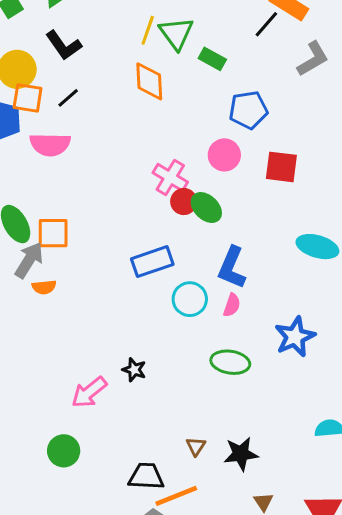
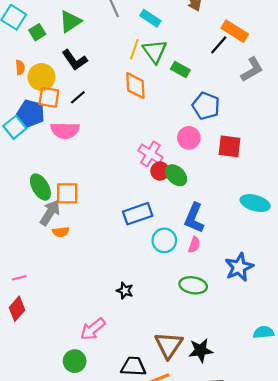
blue pentagon: (248, 110) -> (206, 106), turned 30
pink arrow: (89, 392) -> (93, 329), moved
brown triangle: (196, 446) -> (169, 345), size x2.0
green circle: (64, 451) -> (75, 361), moved

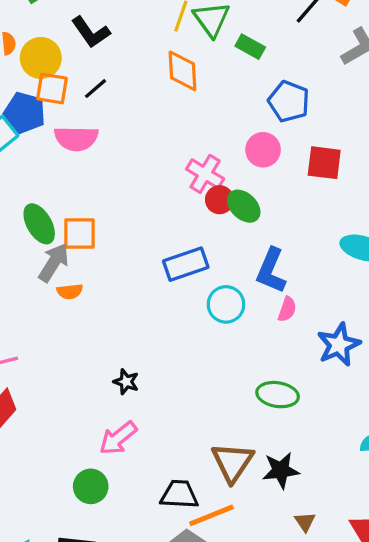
pink semicircle: (194, 245) -> (287, 309), moved
green ellipse: (193, 285) -> (278, 395), moved
black star: (125, 291) -> (126, 382), moved

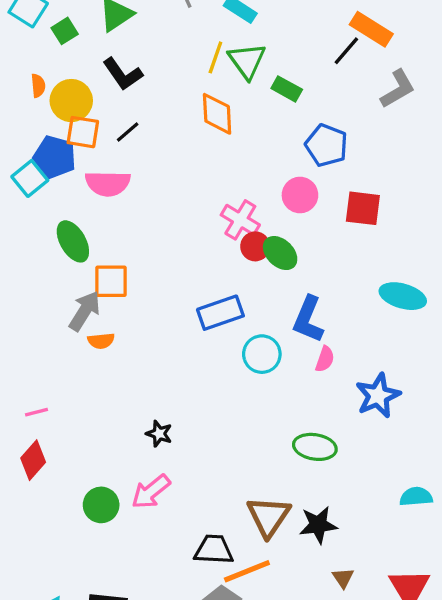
green ellipse: (39, 224) -> (73, 241), moved
green circle: (91, 486) -> (101, 505), moved

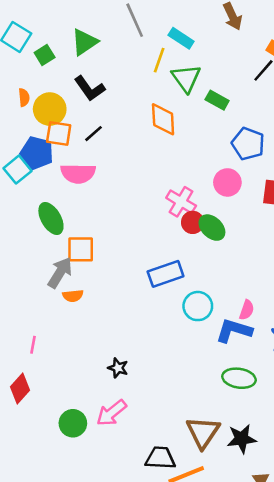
yellow line: (215, 57) -> (159, 60), moved
blue L-shape: (308, 319) -> (234, 331), moved, turned 84
pink line: (36, 412) -> (33, 345), moved, turned -66

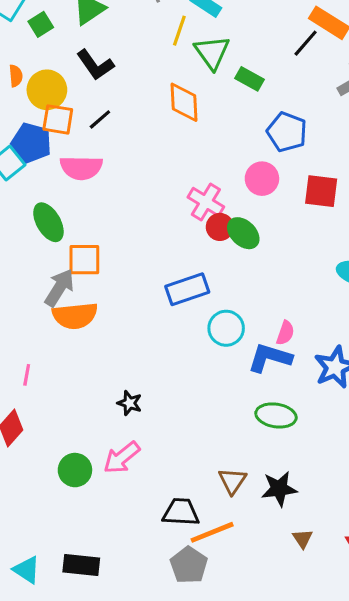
orange semicircle: (73, 296) -> (75, 316), size x1.8
brown triangle: (203, 432) -> (232, 481), size x0.7

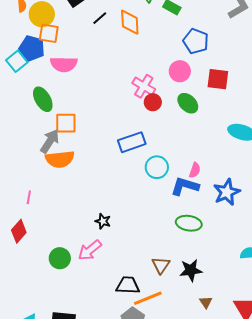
black line: (100, 119) -> (100, 18), moved
green ellipse: (243, 233) -> (188, 103), moved
black star: (130, 403) -> (103, 221), moved

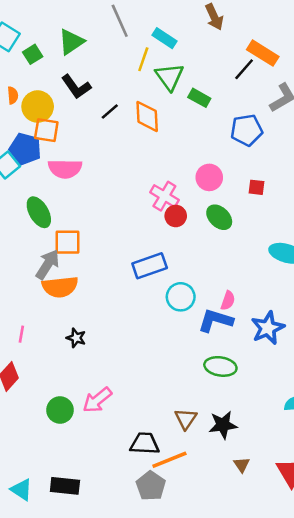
blue pentagon: (196, 41) -> (247, 130), moved, turned -30
red square: (218, 79) -> (257, 187), size x0.6
black star: (103, 221) -> (76, 338), moved

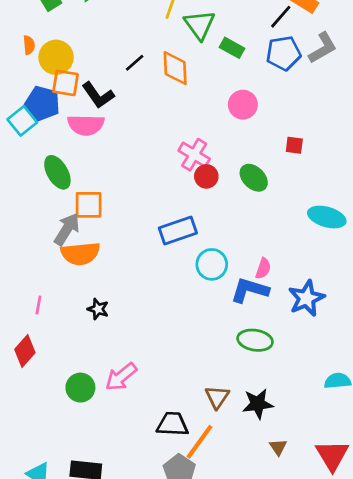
black L-shape: (76, 87) -> (98, 95), moved
blue pentagon: (247, 130) -> (283, 53), moved
pink circle: (209, 177) -> (243, 105), moved
orange line: (169, 460) -> (200, 442), turned -32

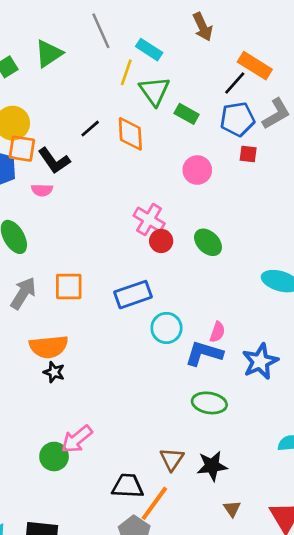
pink semicircle: (86, 125) -> (42, 190), size x0.6
red square: (294, 145) -> (248, 154), moved
orange square: (89, 205) -> (69, 286), moved
orange semicircle: (80, 254) -> (49, 347), moved
green circle: (80, 388) -> (54, 456), moved

